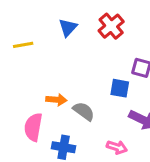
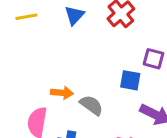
yellow line: (23, 45) -> (26, 17), moved

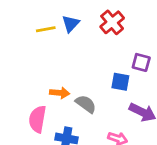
yellow line: (26, 17) -> (46, 29), moved

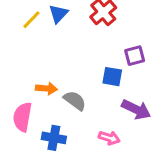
yellow line: (46, 29) -> (31, 20), turned -36
purple square: (141, 62) -> (135, 56), turned -30

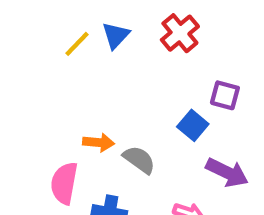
purple square: (135, 56) -> (225, 95), turned 30
blue square: (112, 77) -> (193, 125), turned 30

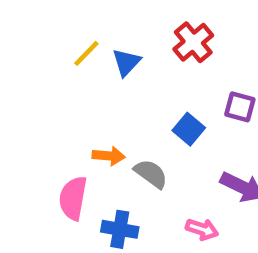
blue triangle: (116, 35) -> (126, 62), moved
blue square: (193, 125) -> (189, 129), moved

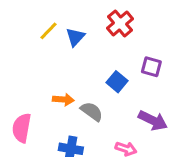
pink semicircle: (73, 198) -> (22, 128), moved

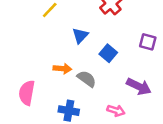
blue triangle: (75, 37) -> (80, 35), moved
purple square: (151, 67) -> (148, 42), moved

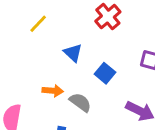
blue triangle: (80, 35) -> (73, 53), turned -30

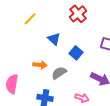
gray semicircle: (80, 102) -> (59, 73), turned -70

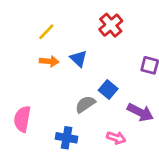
blue square: (76, 53) -> (108, 89), moved
orange arrow: (40, 65) -> (49, 61), moved

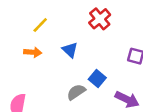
orange arrow: (49, 61) -> (33, 52), moved

